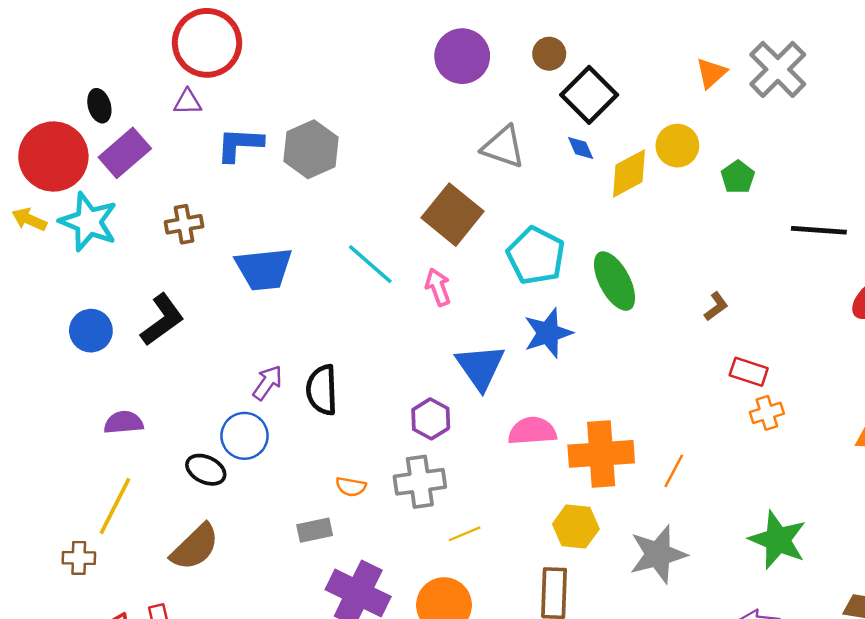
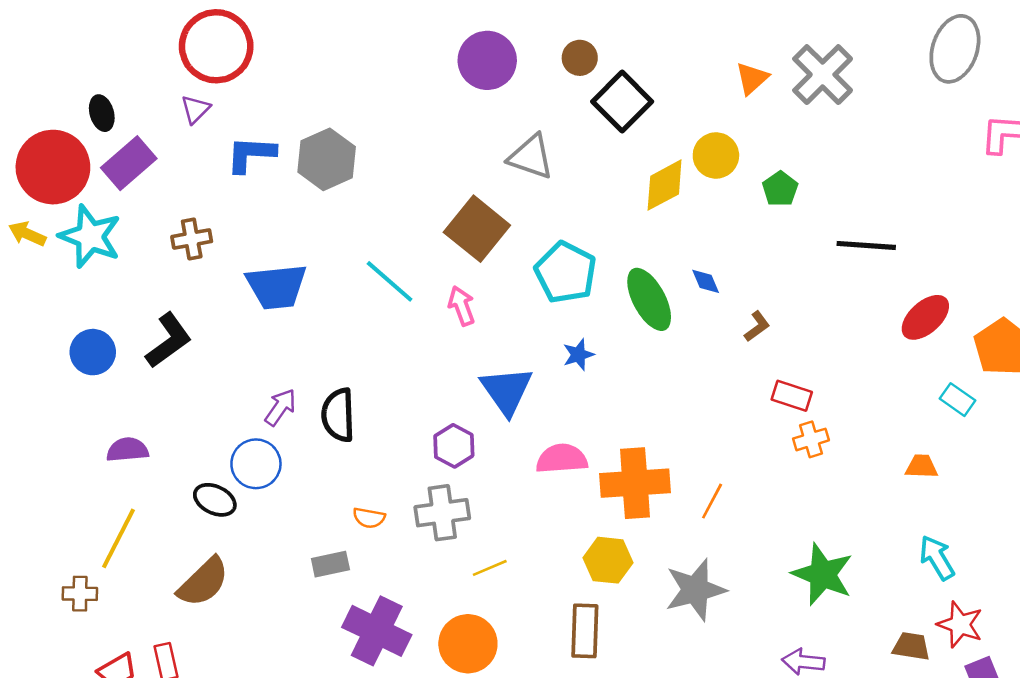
purple triangle: (188, 102) -> (196, 109), turned -44
blue diamond: (581, 148) -> (706, 281), moved
blue star: (548, 333) -> (578, 355), size x0.6

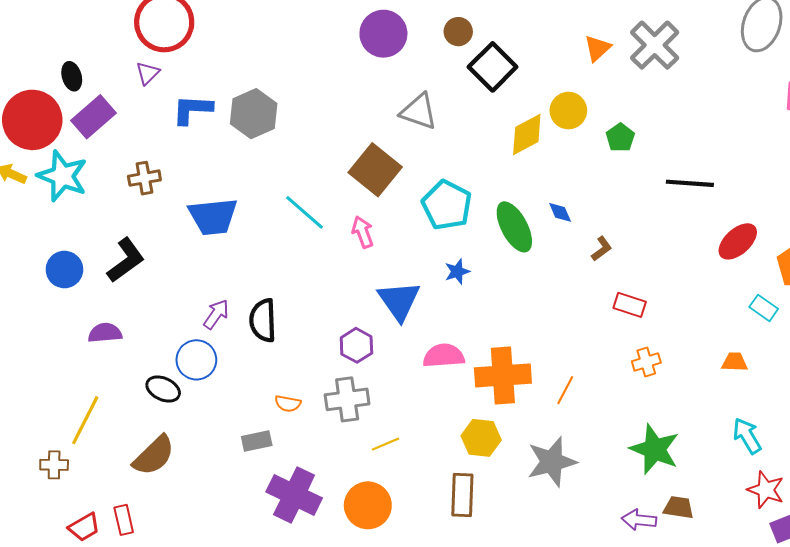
orange cross: (811, 439) -> (646, 362), moved
purple semicircle: (127, 450) -> (105, 333), moved
brown trapezoid: (911, 646) -> (679, 507), moved

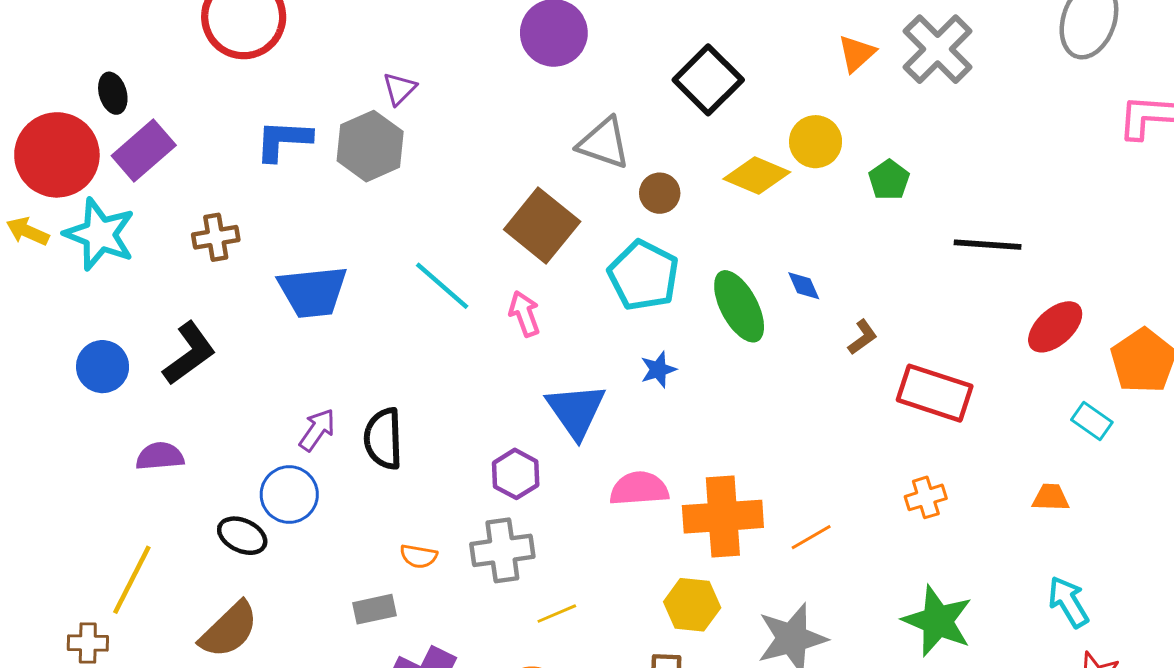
brown circle: (458, 32) -> (660, 193), moved
purple triangle: (148, 73) -> (399, 89), moved
yellow diamond: (527, 134) -> (757, 175), turned 51
red rectangle: (630, 305) -> (935, 393), moved, size x1.6
orange line: (565, 390) -> (811, 537), turned 32

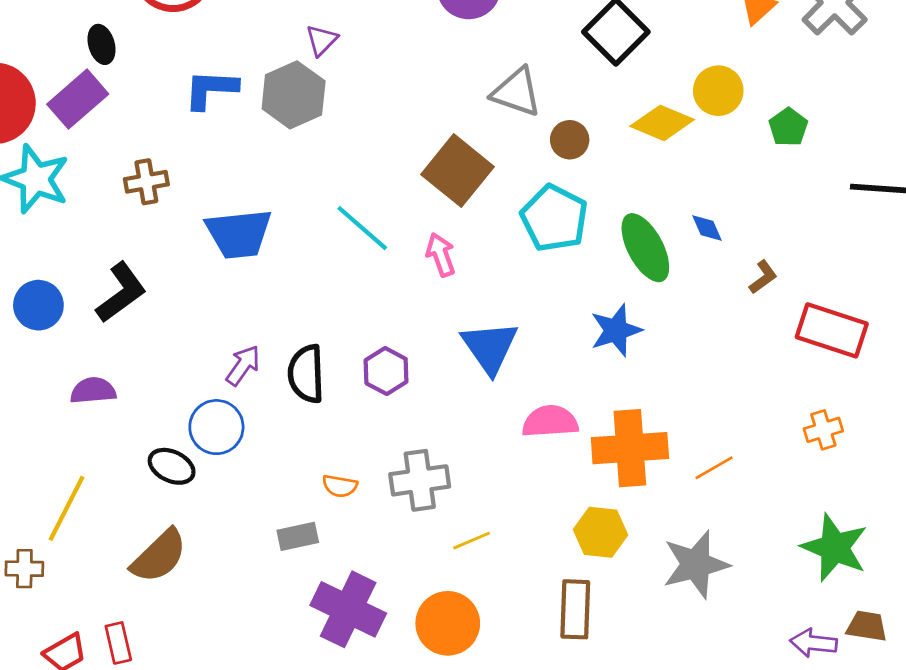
black ellipse: (113, 93) -> (101, 44), moved
blue star: (658, 370) -> (616, 330), moved, size x1.5
purple hexagon: (516, 474) -> (386, 371), moved

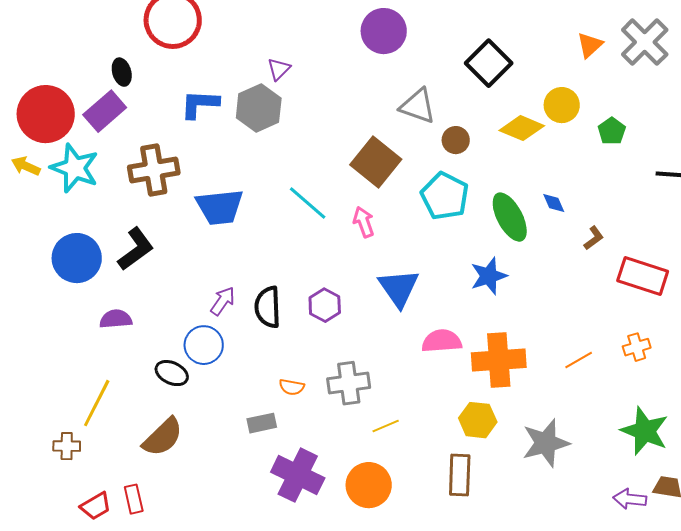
brown cross: (146, 182) -> (154, 170), size x1.6
blue circle: (38, 305) -> (77, 258), size x1.4
orange line: (714, 468) -> (579, 360), moved

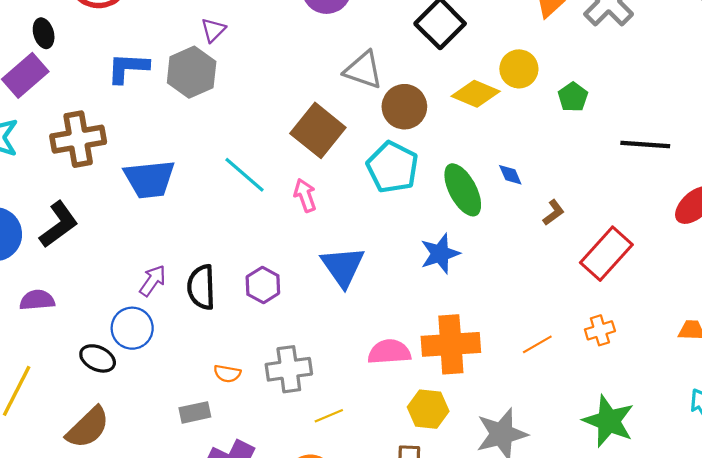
brown circle: (456, 140) -> (404, 107), size x1.5
red rectangle: (643, 276) -> (606, 254), turned -66
pink semicircle: (442, 341) -> (389, 352), moved

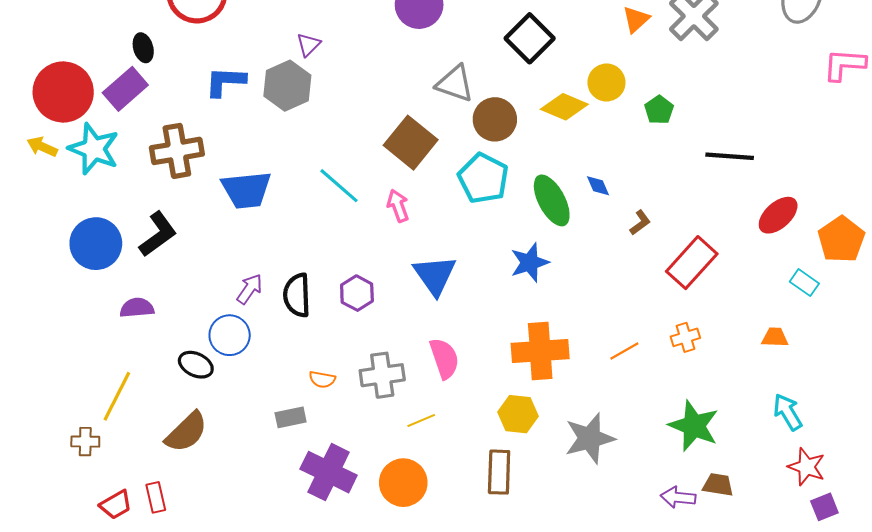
pink semicircle: (389, 352) -> (444, 358), moved, turned 75

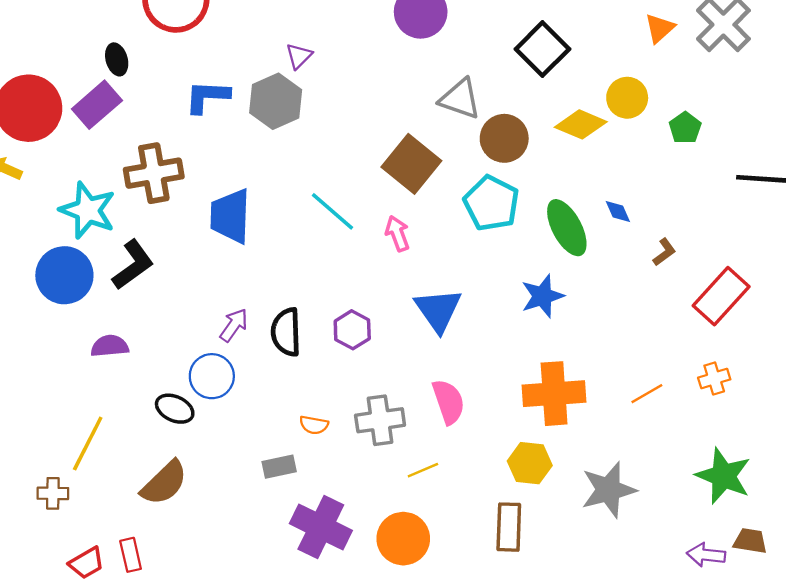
cyan star: (94, 149) -> (88, 210), moved
blue trapezoid: (246, 190) -> (230, 216), turned 98

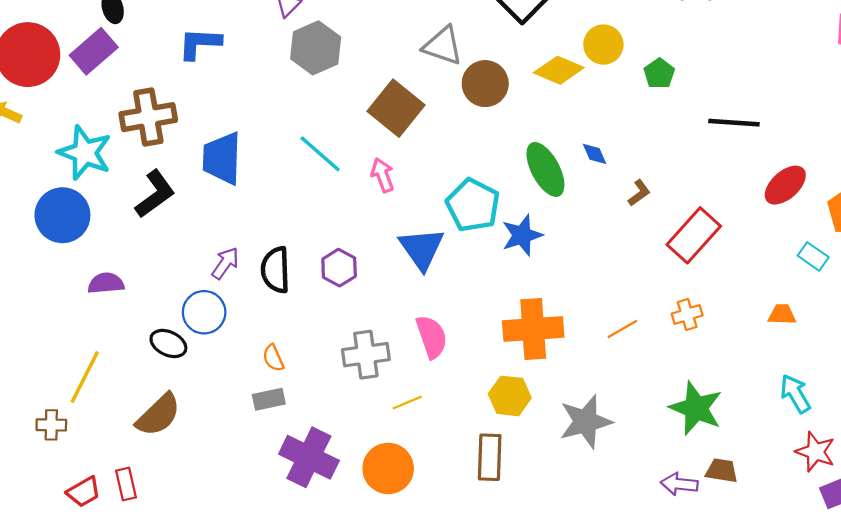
gray hexagon: (276, 101) -> (316, 48), moved
cyan pentagon: (491, 203) -> (473, 205), moved
black L-shape: (133, 265) -> (155, 194), moved
orange semicircle: (314, 425) -> (273, 358), moved, turned 56

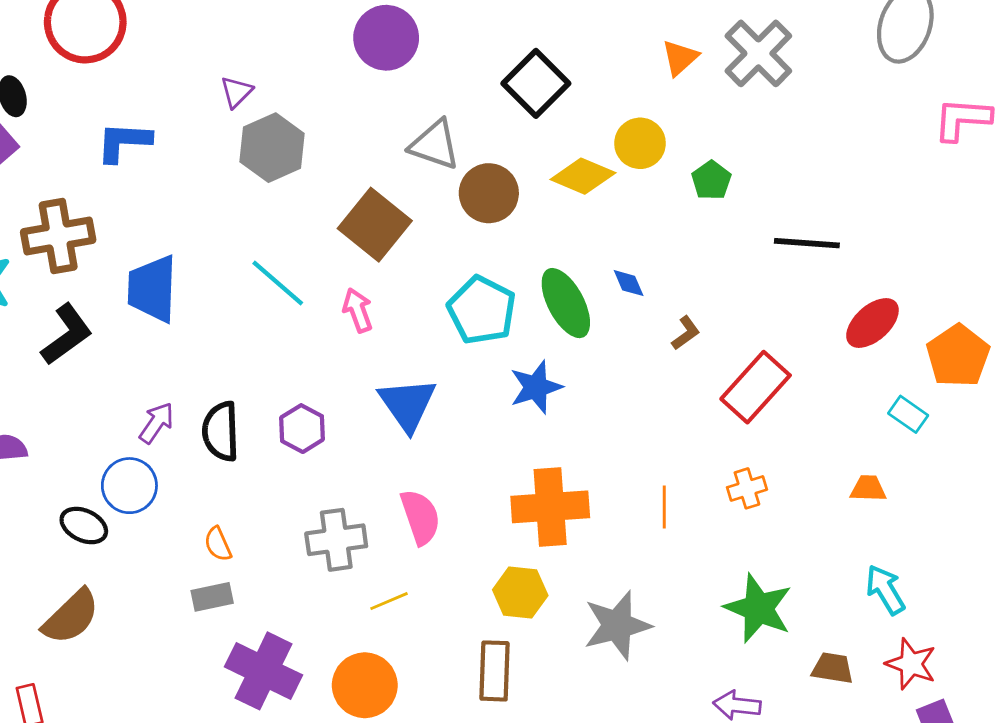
cyan pentagon: (473, 205) -> (482, 310), moved
orange line: (622, 329) -> (664, 507), turned -60
brown trapezoid: (722, 471) -> (833, 668), moved

